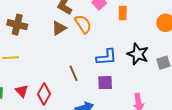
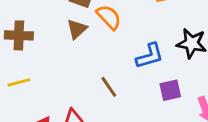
purple square: (105, 83) -> (170, 90), moved

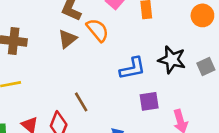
brown line: (109, 87) -> (81, 102), moved

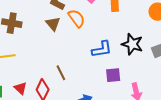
brown triangle: (67, 39) -> (53, 24), turned -35

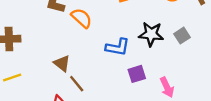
brown triangle: (53, 24) -> (62, 63), moved
blue L-shape: (102, 49) -> (118, 47), turned 30

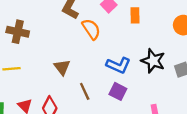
purple square: (137, 74) -> (118, 91), moved, turned 30
brown line: (77, 84) -> (85, 91), moved

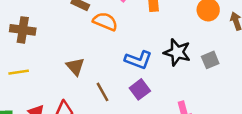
orange semicircle: (91, 29) -> (105, 21), turned -30
purple square: (118, 91) -> (140, 89), turned 30

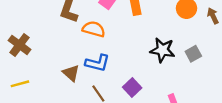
brown cross: (23, 30) -> (20, 45), turned 35
blue L-shape: (138, 60) -> (97, 63), moved

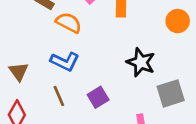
gray square: (193, 54) -> (171, 93), moved, size x1.5
brown triangle: (71, 73) -> (19, 72), moved

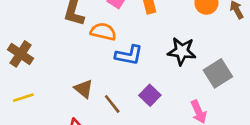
blue L-shape: (65, 62) -> (129, 55), moved
brown triangle: (19, 72) -> (84, 89), moved

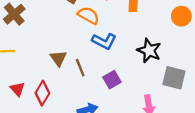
gray square: (218, 73) -> (174, 78), turned 30
brown line: (112, 104) -> (80, 68), moved

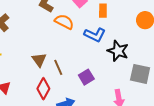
blue L-shape: (104, 41) -> (95, 35), moved
red diamond: (42, 93) -> (43, 89), moved

